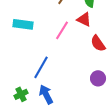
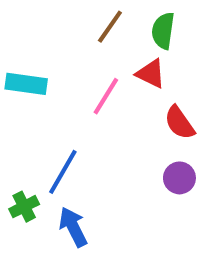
purple circle: (98, 78) -> (179, 178), moved
green cross: (21, 94) -> (24, 207), moved

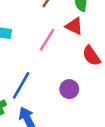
purple circle: (179, 178) -> (69, 89), moved

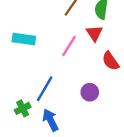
red triangle: (74, 26) -> (94, 33), turned 30

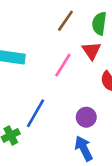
blue arrow: (50, 120) -> (84, 148), moved

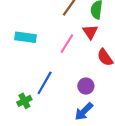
blue arrow: (84, 148) -> (84, 111), turned -108

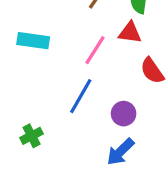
red triangle: (90, 32) -> (130, 33), turned -49
blue line: (45, 83) -> (81, 96), moved

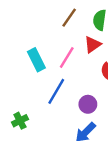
red triangle: (130, 33) -> (93, 45), turned -42
cyan rectangle: (33, 41) -> (36, 60), moved, turned 55

